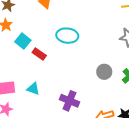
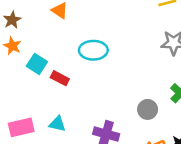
gray circle: (104, 72) -> (148, 109), moved

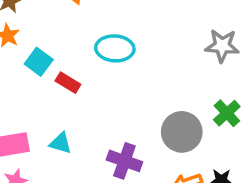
gray circle: (148, 109) -> (182, 132), size x1.5

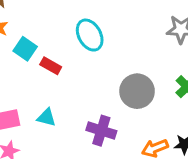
cyan ellipse: (115, 48) -> (90, 35), turned 60
gray circle: (182, 132) -> (137, 91), moved

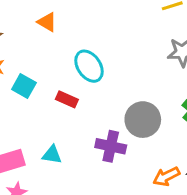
red rectangle: (51, 66) -> (67, 99), moved
purple cross: (101, 131) -> (111, 146), moved

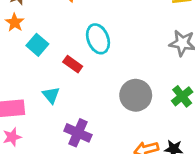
purple cross: (111, 146) -> (78, 133), moved
cyan triangle: (52, 155) -> (51, 95), moved, turned 30

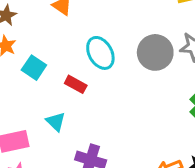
gray circle: (136, 95) -> (155, 52), moved

